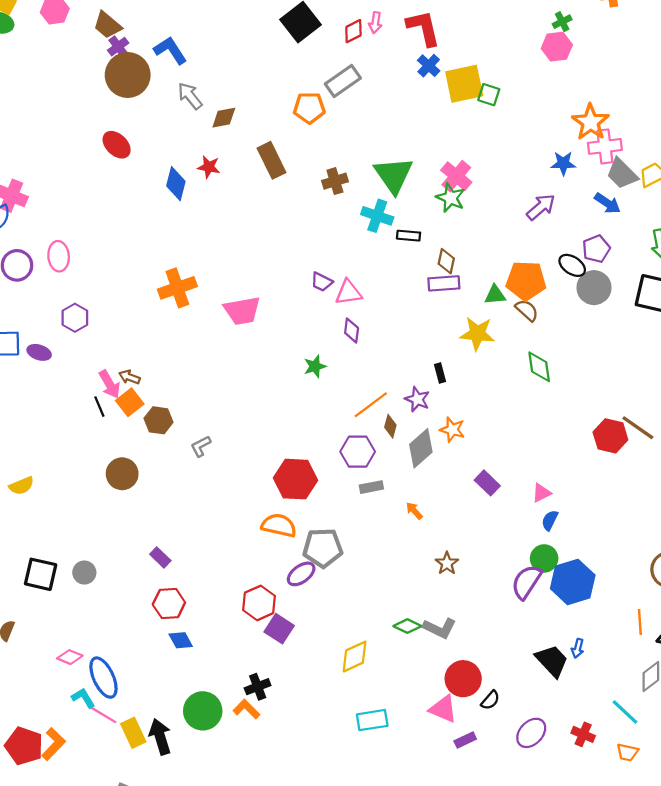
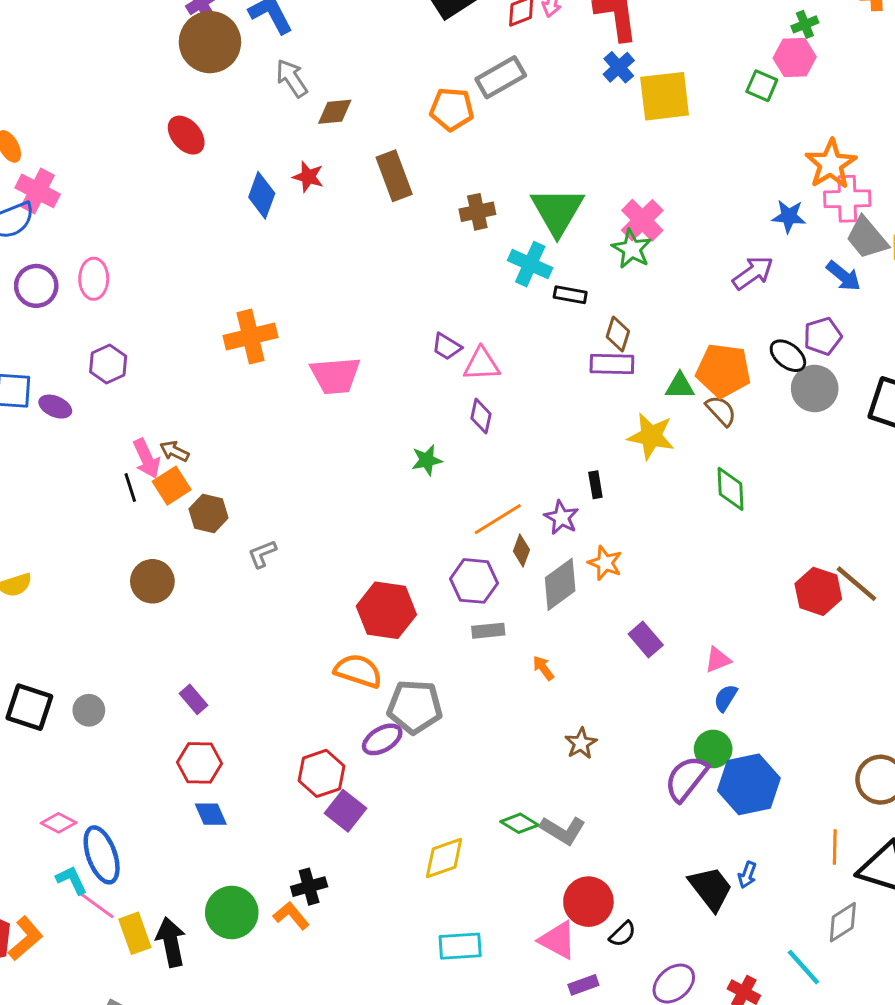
green square: (489, 95) -> (762, 86), moved

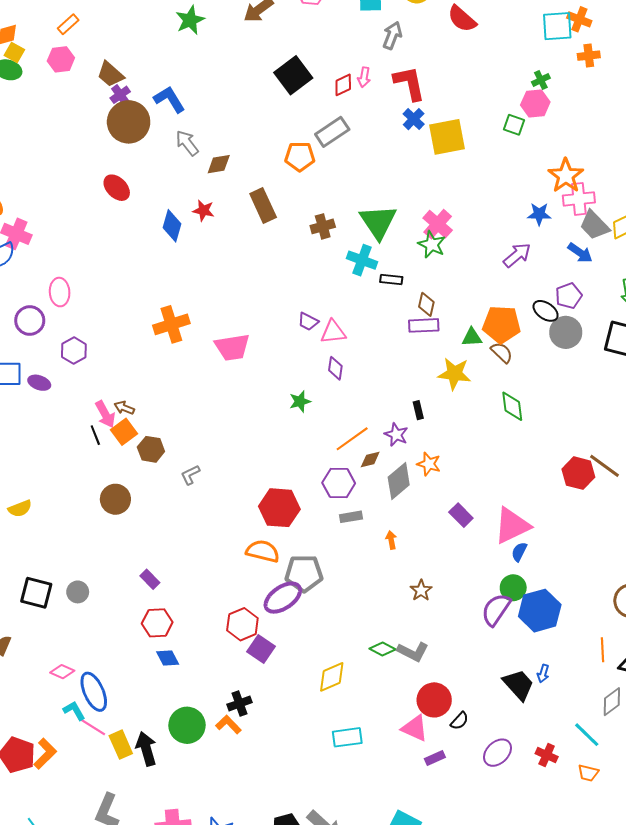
purple circle: (36, 286) -> (30, 321), moved
brown diamond: (521, 551) -> (370, 459), turned 60
pink triangle: (718, 660) -> (512, 526), size x2.0
orange arrow: (543, 668) -> (391, 540), turned 30
purple ellipse: (382, 739) -> (283, 598), size x1.4

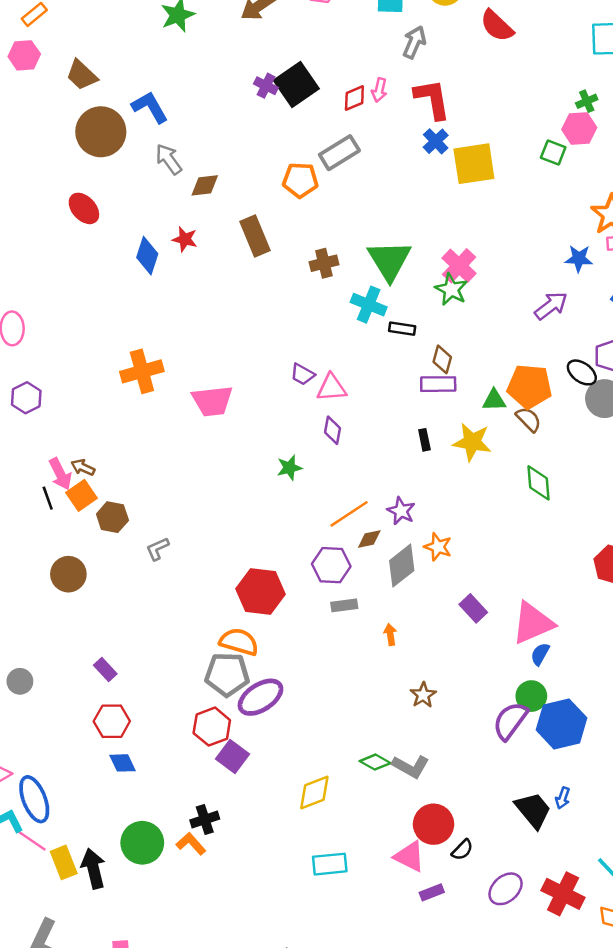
purple cross: (120, 95) -> (266, 86), moved, turned -30
black rectangle: (418, 410) -> (424, 440), moved
gray pentagon: (304, 573) -> (227, 674), moved
red cross: (547, 755) -> (563, 894), size x1.6

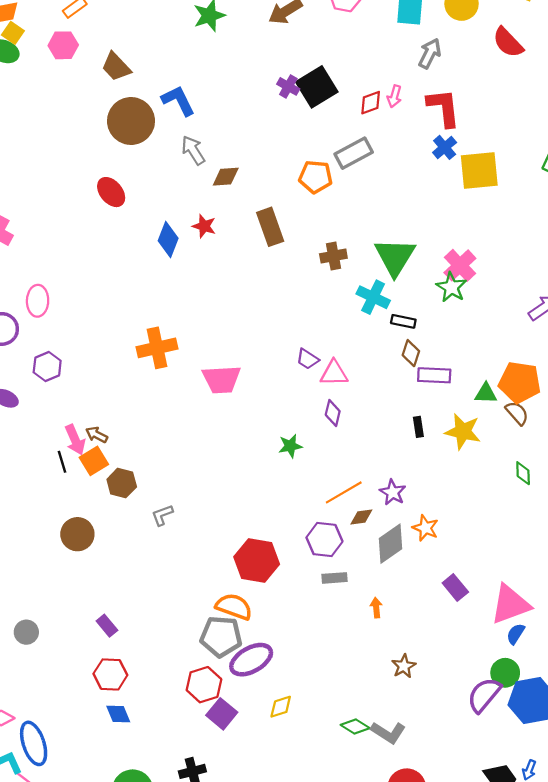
brown diamond: (442, 359) -> (411, 353), moved
green diamond: (538, 483) -> (523, 473), size x0.7
yellow diamond: (314, 792) -> (281, 707), moved, size x0.7

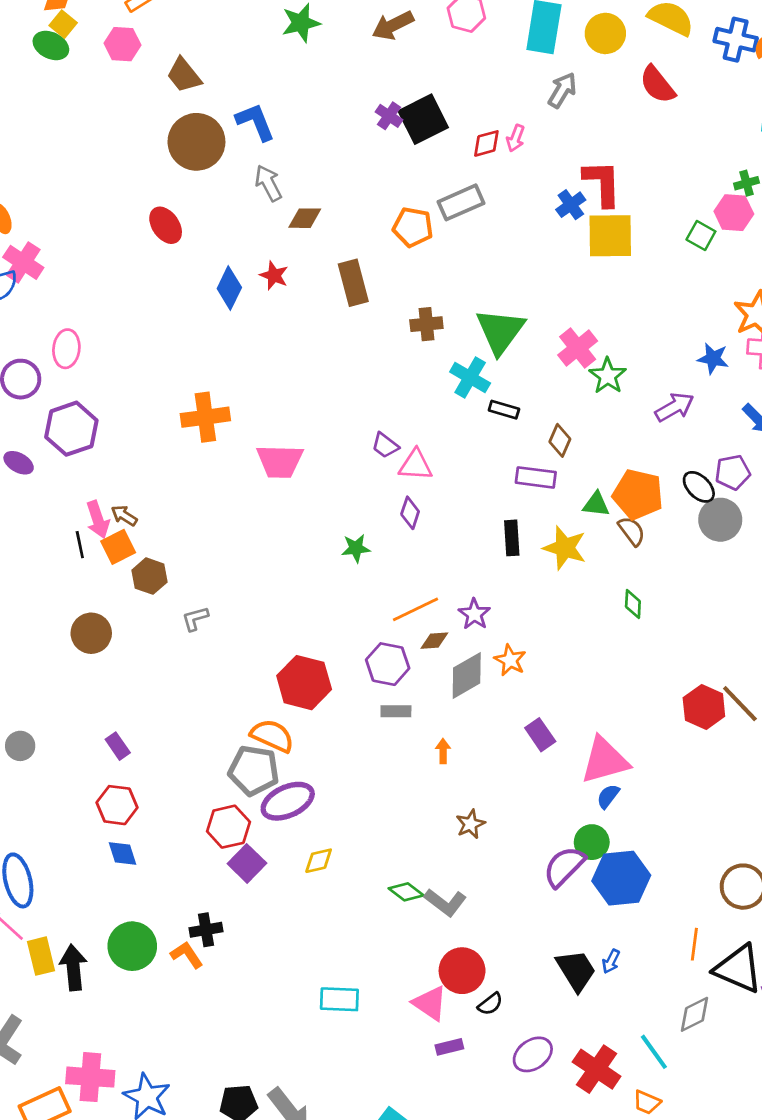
red L-shape: (444, 108) -> (602, 183), moved
green star: (451, 287) -> (608, 376), moved
brown diamond: (411, 353) -> (560, 440), moved
purple hexagon: (47, 367) -> (71, 429), size x1.5
black rectangle: (418, 427) -> (512, 538), size x1.4

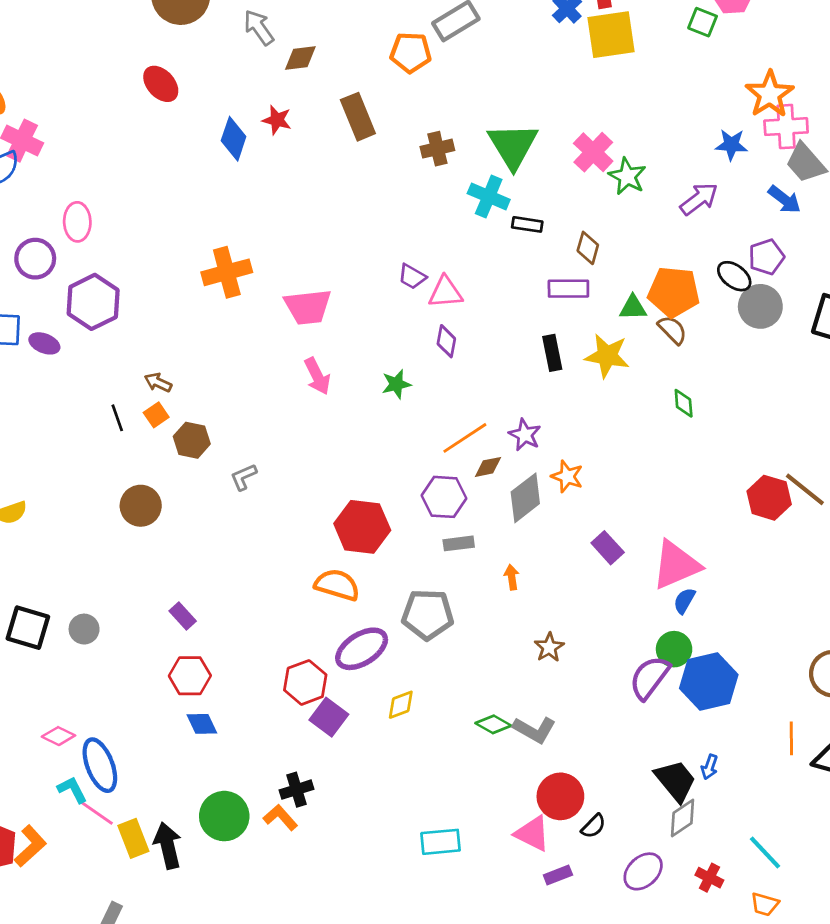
pink arrow: (98, 520) -> (317, 376), moved
orange square: (118, 547) -> (156, 415), size x0.7
gray pentagon: (254, 770) -> (428, 614), moved
gray diamond: (694, 1014) -> (683, 818), moved
red cross: (597, 1069) -> (709, 878), size x0.6

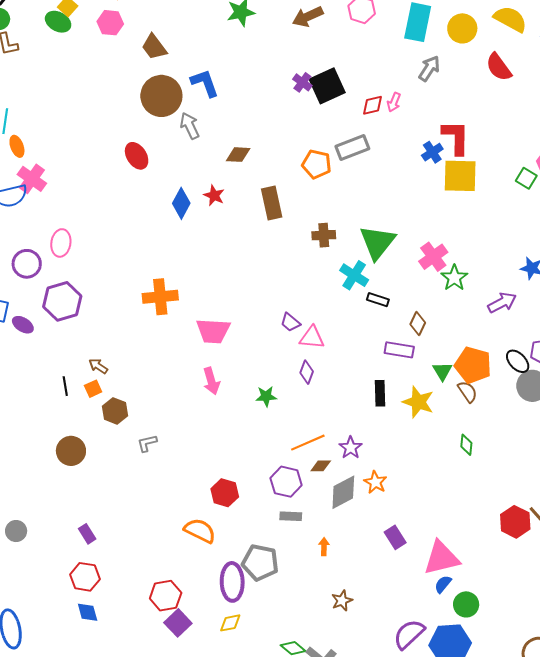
gray arrow: (259, 27) -> (190, 126), moved
green triangle: (633, 308) -> (442, 371), turned 50
red hexagon: (362, 527) -> (225, 493), size x0.7
purple ellipse: (362, 649) -> (232, 582), moved, turned -69
green circle: (674, 649) -> (466, 604), moved

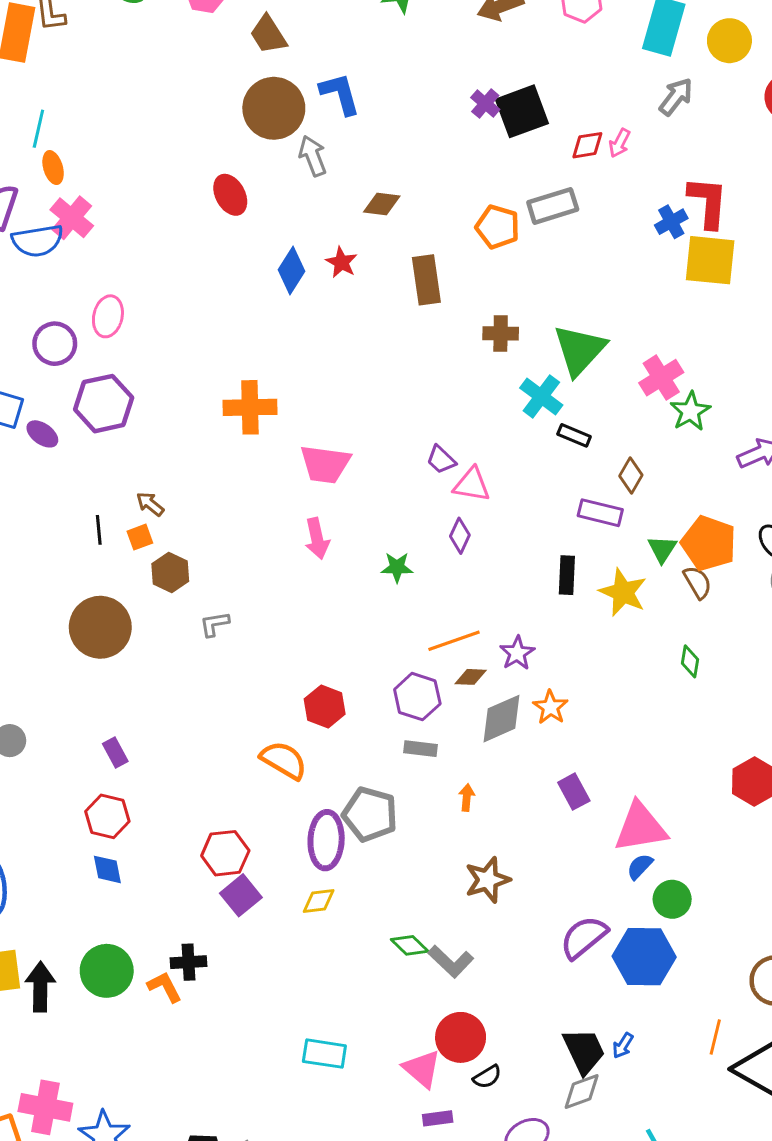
brown circle: (71, 451) -> (100, 627), size x1.4
brown star: (342, 601) -> (487, 880), size x1.4

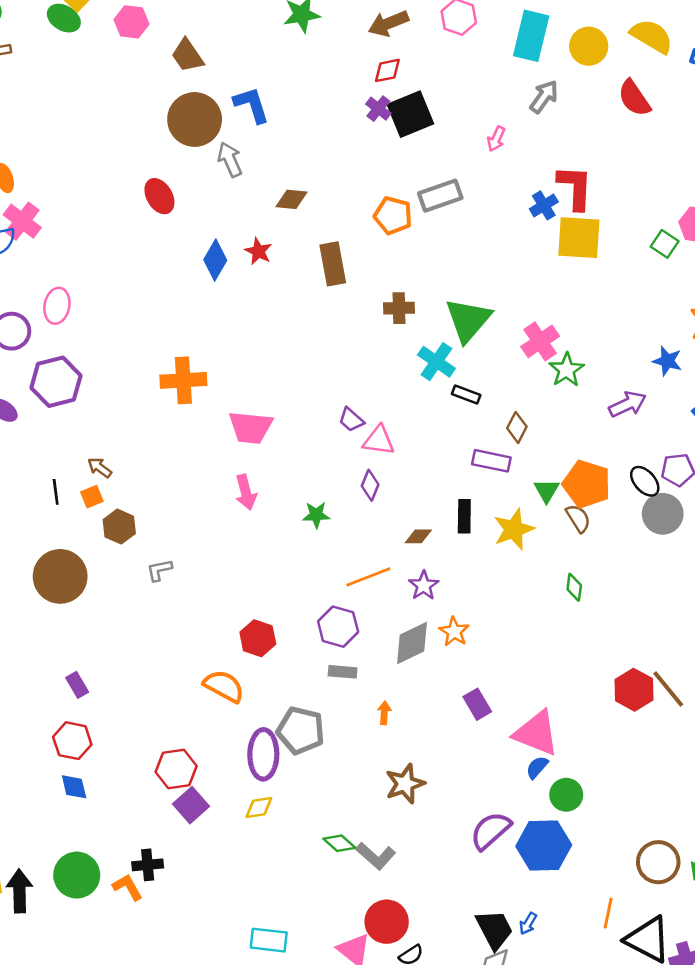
red diamond: (587, 145) -> (387, 70), moved
yellow star: (623, 592) -> (514, 529), turned 30
brown diamond: (471, 677) -> (418, 536), moved
pink triangle: (640, 827) -> (536, 733), turned 33

